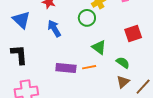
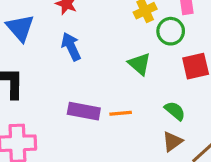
green circle: (87, 18) -> (171, 31), moved
green triangle: (99, 47) -> (139, 64), moved

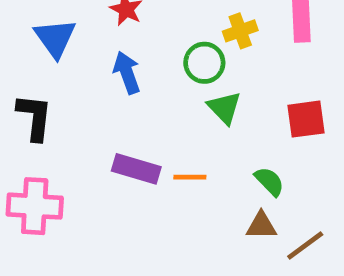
green circle: (171, 31) -> (204, 63), moved
brown triangle: (172, 141) -> (261, 226), turned 30

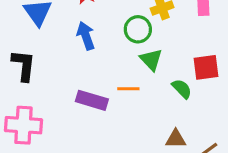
orange line: (190, 177) -> (128, 89), moved
green semicircle: (269, 181) -> (182, 89), moved

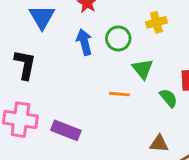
green circle: (138, 29) -> (118, 39), moved
purple rectangle: (92, 100) -> (66, 130), moved

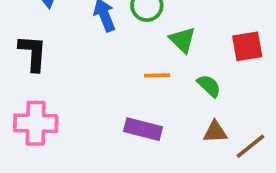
green semicircle: (169, 98) -> (209, 86), moved
purple rectangle: (66, 130) -> (143, 129), moved

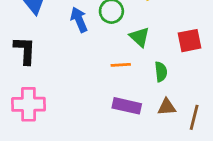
green semicircle: (209, 86) -> (161, 72), turned 42
purple rectangle: (143, 129) -> (127, 106), moved
brown line: (250, 146) -> (194, 117), turned -35

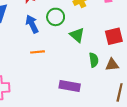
orange line: (121, 65) -> (37, 52), moved
brown triangle: (167, 107) -> (112, 65), moved

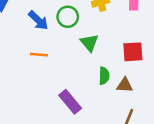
blue arrow: (32, 24) -> (38, 20), turned 150
purple rectangle: (70, 86) -> (70, 102), turned 30

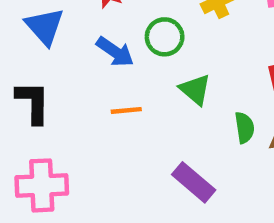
green triangle: (89, 43) -> (195, 90), moved

